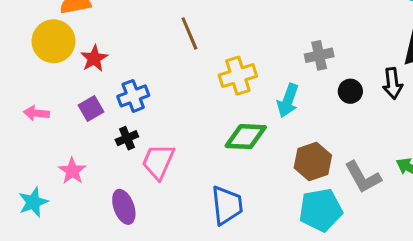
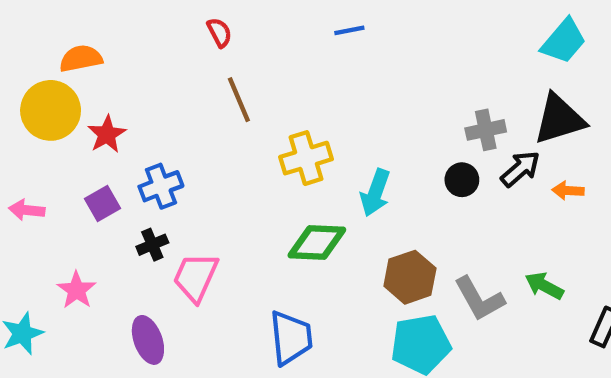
gray cross: (319, 55) -> (486, 130), moved
black arrow: (393, 83) -> (520, 169), turned -124

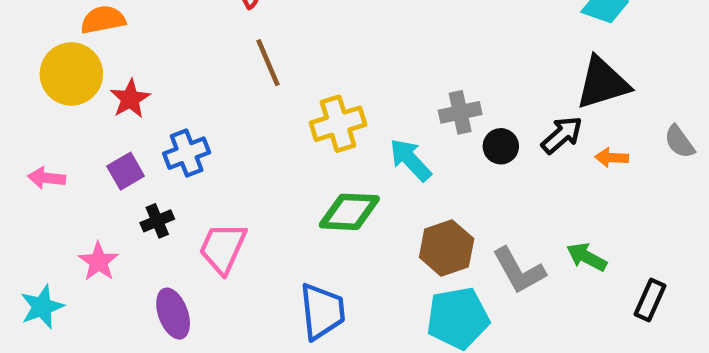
gray cross: (486, 130) -> (460, 112), moved
cyan arrow: (375, 193) -> (410, 160), turned 117
black cross: (152, 245) -> (157, 221), moved

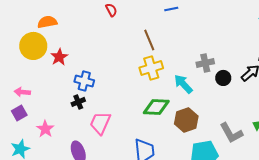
brown line: (268, 63) -> (149, 40), moved
blue cross: (187, 153) -> (84, 81), turned 36
purple square: (126, 171) -> (19, 113), moved
black cross: (157, 221) -> (78, 102), moved
brown hexagon: (447, 248) -> (186, 120), moved

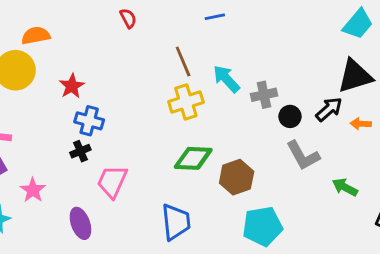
red star: (59, 57) -> (72, 86), moved
cyan arrow: (183, 84) -> (226, 79), moved
gray L-shape: (231, 133) -> (303, 155), moved

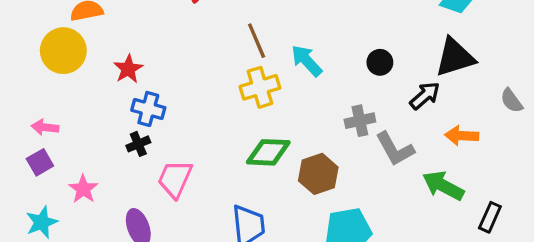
gray cross: (264, 95) -> (360, 121), moved
black circle: (290, 116) -> (380, 62), moved
orange arrow: (361, 124) -> (462, 136), moved, size x1.4
green arrow: (345, 187) -> (443, 186), size x1.4

